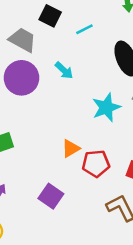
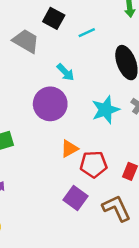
purple circle: (21, 78) -> (50, 104), moved
purple square: (51, 196) -> (75, 198), moved

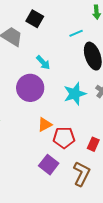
cyan line: (87, 33) -> (76, 33), moved
brown L-shape: (117, 208) -> (82, 174), turned 50

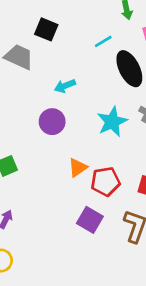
cyan arrow: (43, 63) -> (65, 86), turned 119
purple circle: (30, 88) -> (52, 122), size x0.7

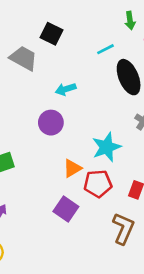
cyan star: (112, 122) -> (106, 147), moved
purple square: (90, 220) -> (66, 209), moved

